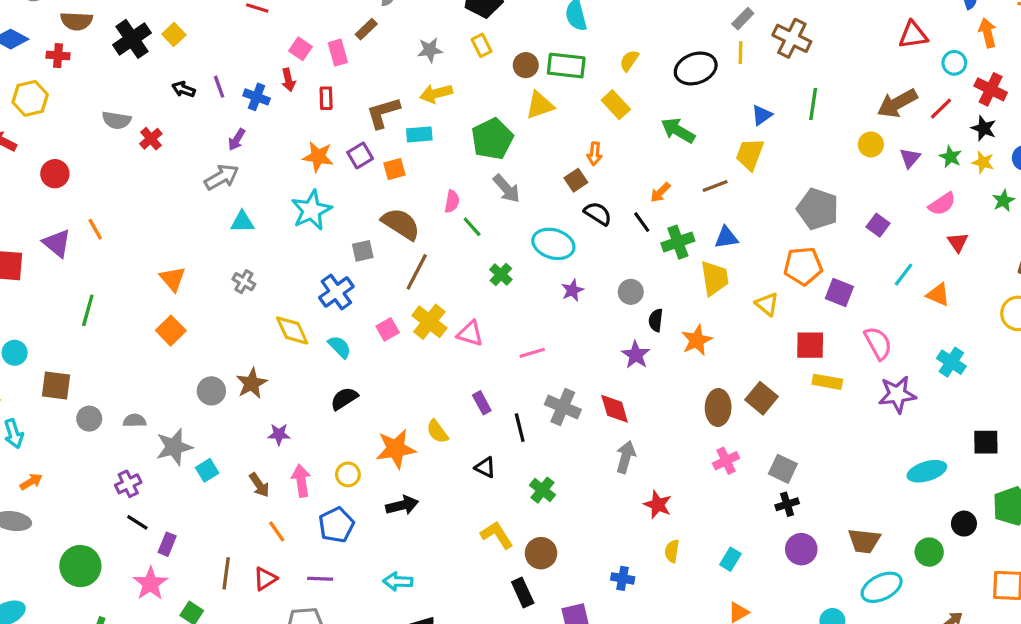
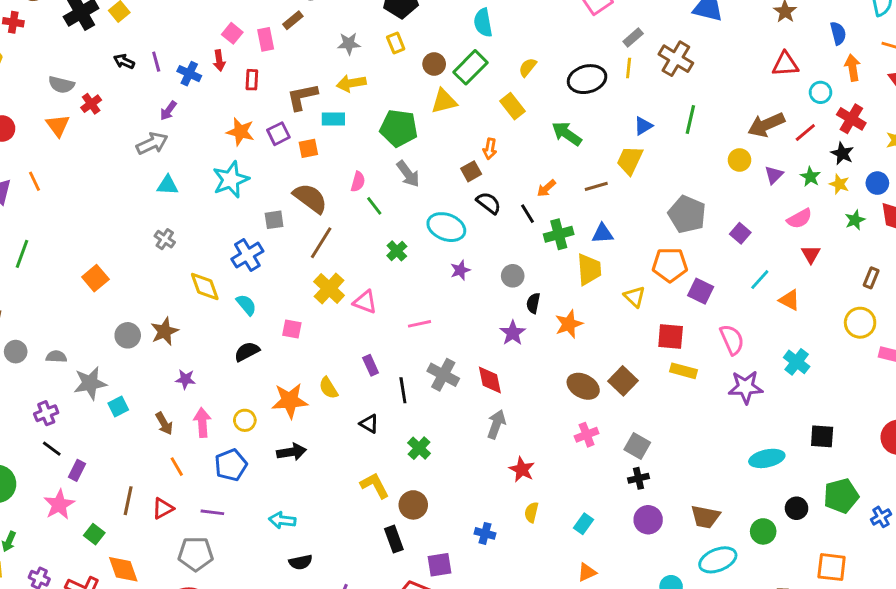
green rectangle: (566, 66) -> (471, 67), turned -56
green pentagon: (492, 139) -> (399, 128), turned 30
orange triangle: (173, 279) -> (58, 125), moved
pink square: (388, 329) -> (292, 329), moved, turned 36
brown ellipse: (718, 408) -> (583, 386), turned -68

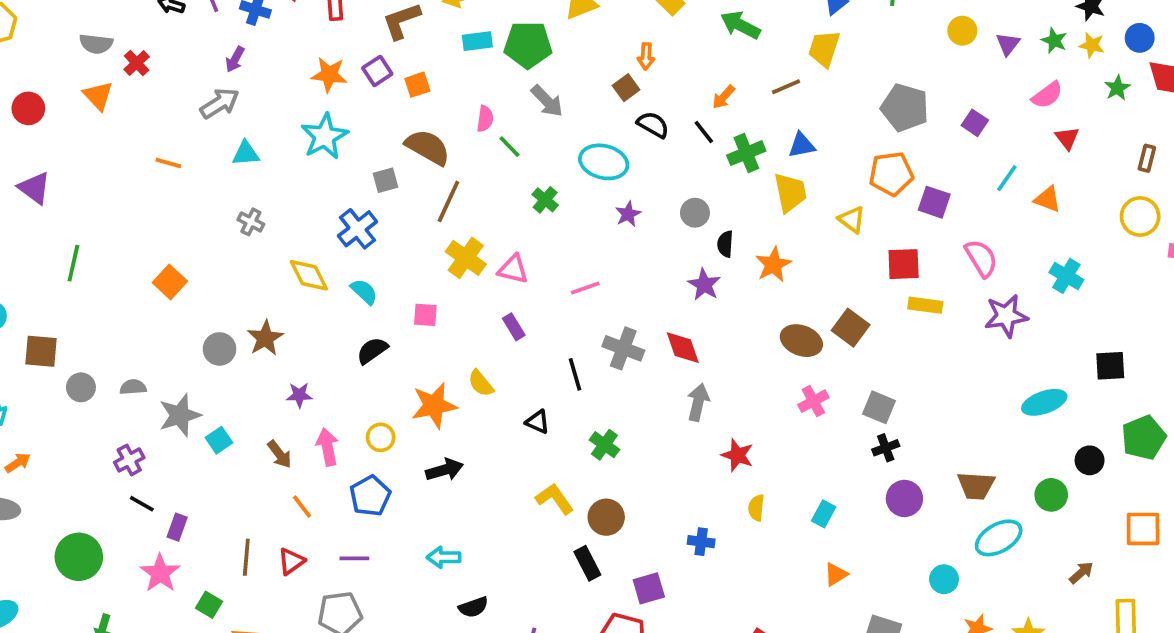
cyan rectangle: (333, 119) -> (477, 41), moved
orange line: (35, 181) -> (168, 163), moved, turned -42
purple rectangle: (371, 365) -> (514, 327), moved

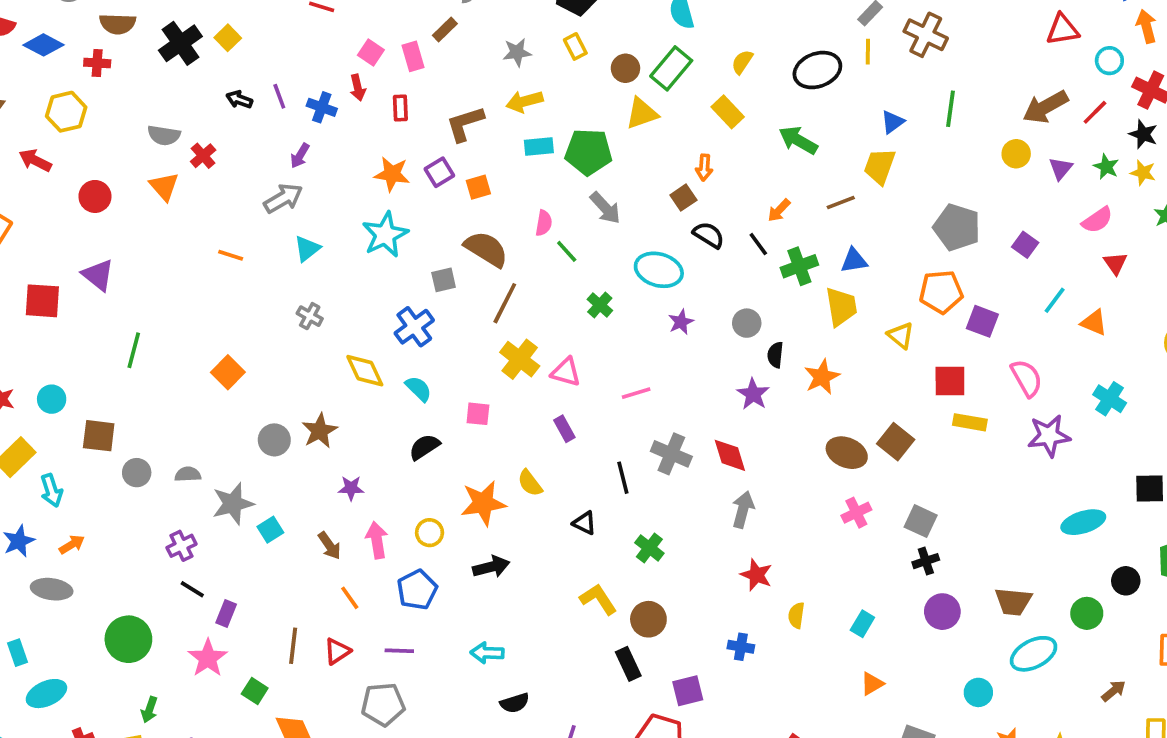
cyan triangle: (246, 153) -> (307, 249), turned -36
red star: (737, 455) -> (756, 575), moved

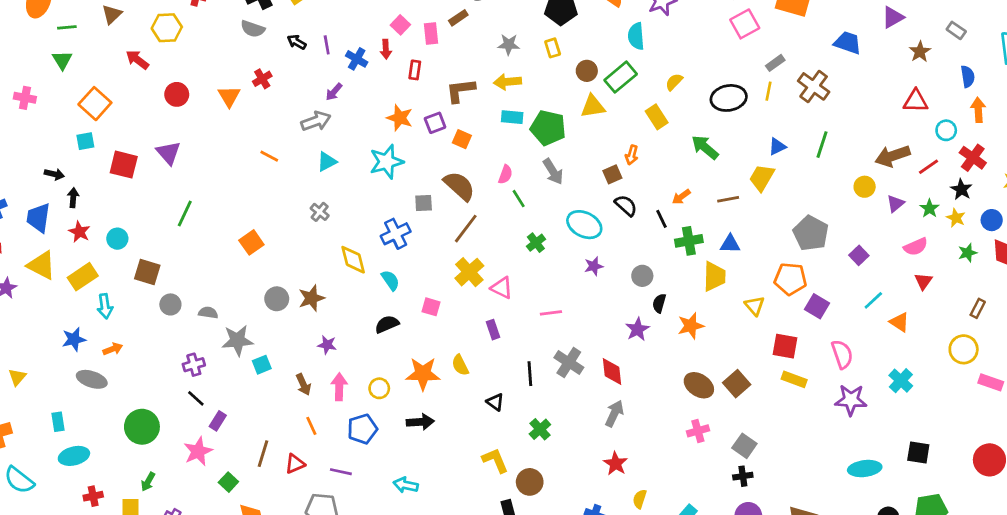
gray semicircle: (164, 135) -> (253, 29), moved
orange square: (478, 187) -> (462, 139), turned 30

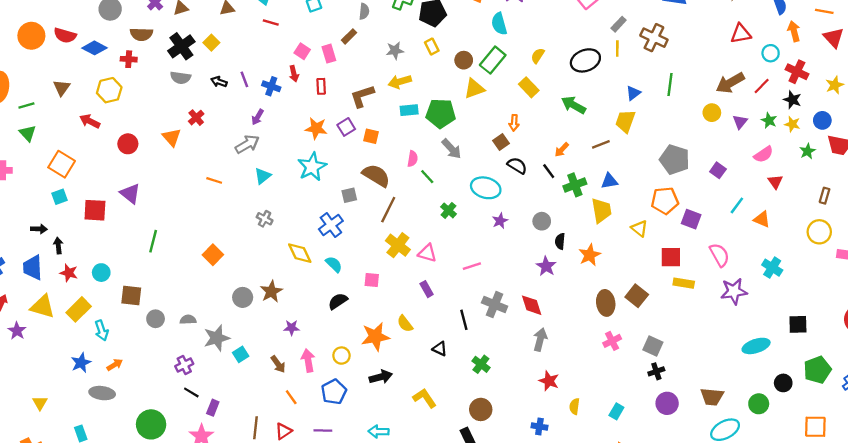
brown ellipse: (699, 385) -> (606, 303), turned 60
yellow L-shape: (495, 460) -> (425, 398), moved

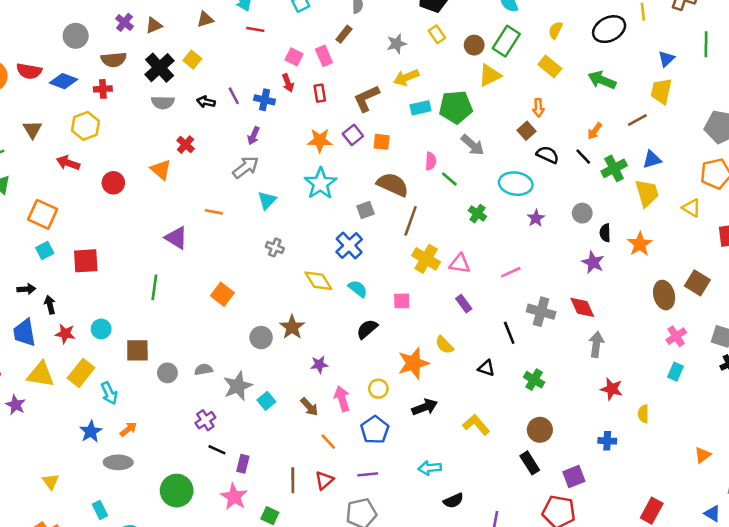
purple triangle: (130, 194) -> (176, 238), moved
cyan rectangle: (616, 411) -> (676, 372), moved

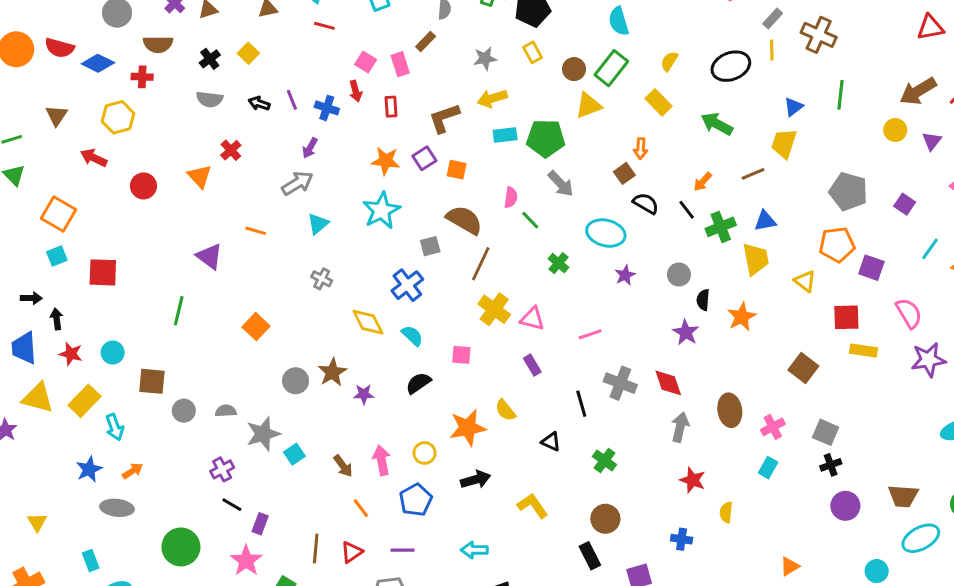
black cross: (160, 68) -> (210, 59), size x0.6
brown ellipse: (664, 295) -> (730, 410), moved
purple star: (319, 365) -> (364, 394), moved

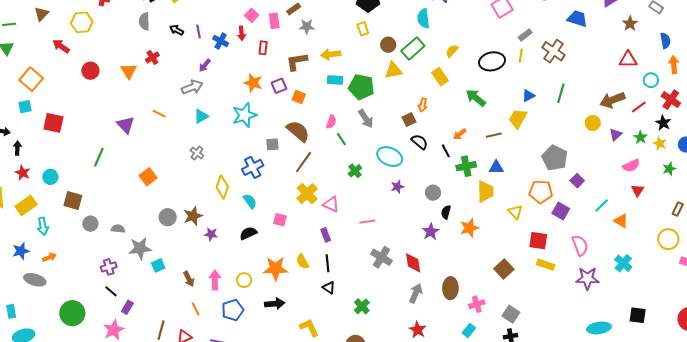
gray star: (485, 59) -> (307, 27), moved
gray semicircle: (210, 99) -> (144, 21), turned 72
purple square: (905, 204) -> (577, 181), moved
yellow diamond: (368, 322) -> (222, 187), turned 35
black line: (581, 404) -> (327, 263), moved

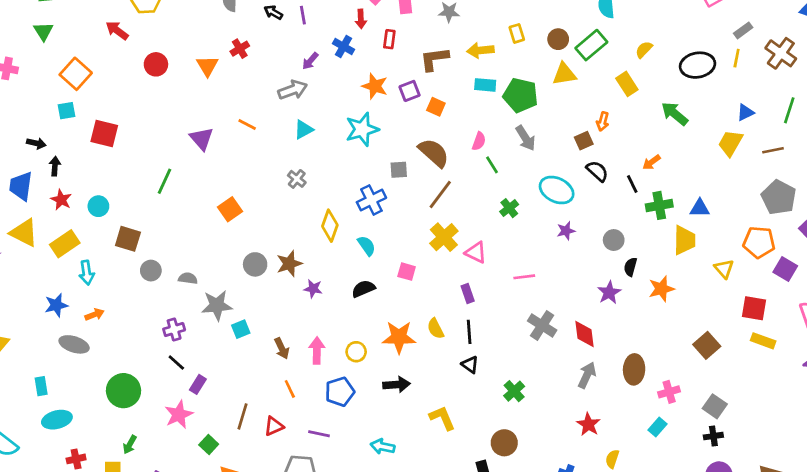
yellow rectangle: (363, 29) -> (517, 33), moved
blue cross: (221, 41) -> (343, 46), moved
brown line: (494, 135) -> (773, 150), moved

